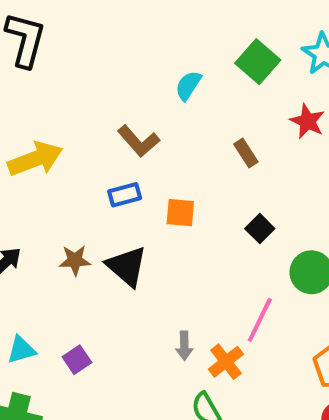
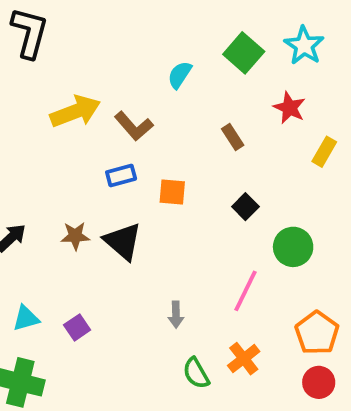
yellow arrow: (35, 159) -> (75, 111), moved
orange cross: (226, 362) -> (244, 359), moved

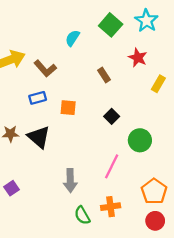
gray arrow: (176, 315) -> (70, 181), size x1.5
orange cross: (244, 359) -> (111, 207), turned 30

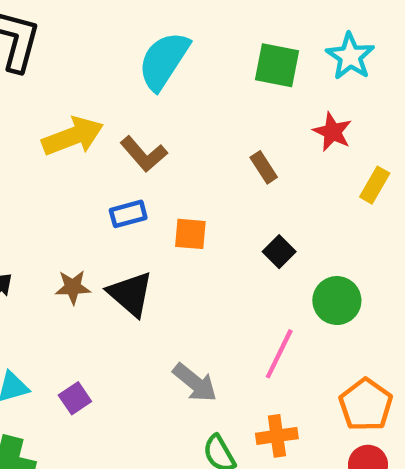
green square: (111, 25) -> (277, 65), turned -30
cyan semicircle: (72, 38) -> (164, 61), moved, size x1.8
gray arrow: (70, 181) -> (195, 383), turned -50

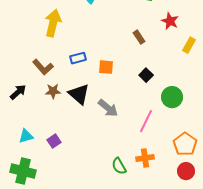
yellow arrow: (73, 136) -> (53, 23), turned -56
brown L-shape: (144, 154) -> (43, 67), moved
gray arrow: (195, 383) -> (108, 108), moved

